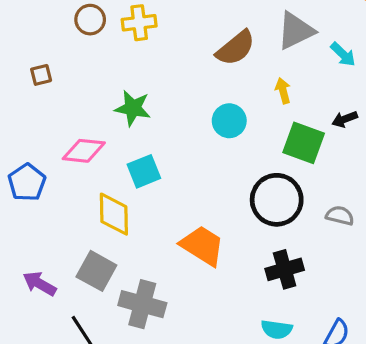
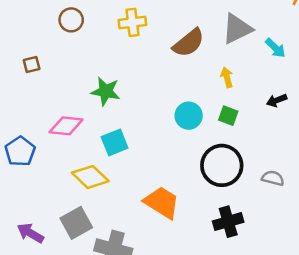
yellow cross: (139, 23) -> (132, 22), moved
cyan circle: (229, 121) -> (189, 116), moved
green square: (304, 143) -> (228, 116), moved, size x0.6
yellow diamond: (114, 214) -> (90, 177), turned -45
gray square: (96, 271) -> (76, 223), turned 32

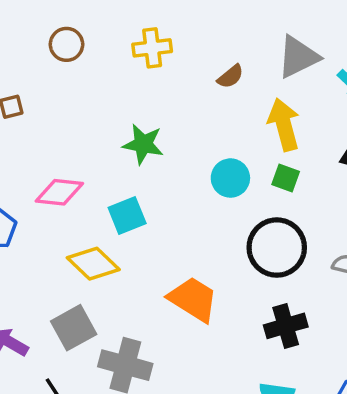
brown semicircle: (189, 43) -> (230, 76), size x0.6
yellow arrow: (227, 77) -> (284, 125), size x1.8
green star: (106, 91) -> (143, 144), moved

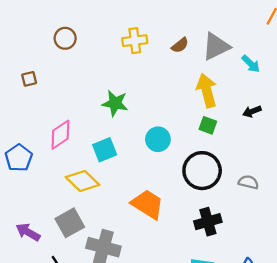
yellow cross: (152, 48) -> (135, 41), moved
brown semicircle: (230, 76) -> (180, 45), moved
cyan circle: (230, 178) -> (158, 139), moved
pink diamond: (59, 192) -> (60, 135), turned -40

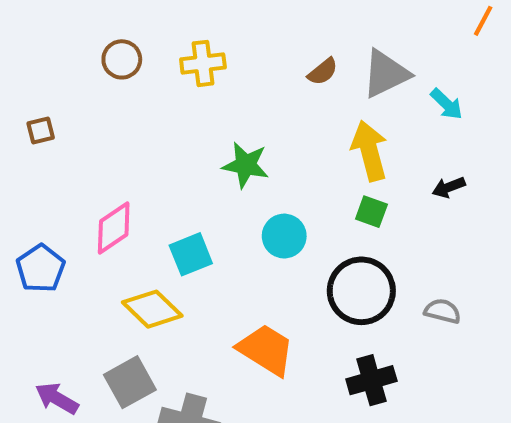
yellow cross: (135, 41) -> (203, 63), moved
brown square: (29, 79) -> (41, 130), moved
green star: (115, 103) -> (246, 165), moved

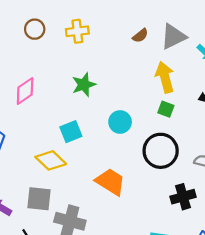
green star: (246, 165) -> (84, 85), moved, turned -30
pink diamond: (114, 228) -> (25, 91), moved
black cross: (371, 380) -> (183, 197), moved
gray square: (130, 382) -> (39, 199), turned 35

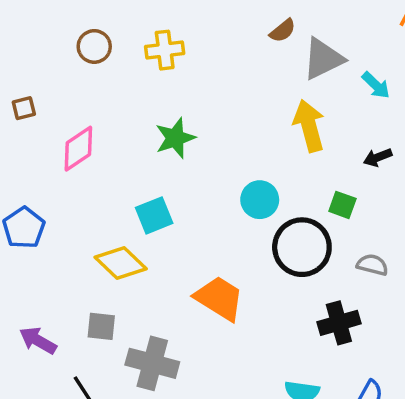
brown semicircle: (140, 36) -> (283, 31), moved
green square: (166, 109) -> (342, 205), moved
cyan circle: (120, 122) -> (260, 200), moved
gray square: (39, 199) -> (101, 326), size x0.7

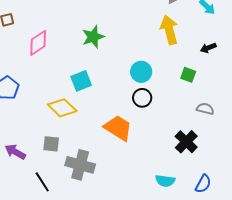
black circle: (302, 247) -> (142, 98), moved, size x0.6
black cross: (339, 323) -> (186, 142), turned -30

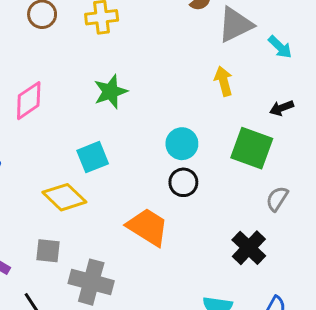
yellow arrow: (169, 30) -> (224, 81), size x0.7
green square: (188, 75) -> (252, 148), size x1.8
gray semicircle: (205, 109) -> (277, 199), turned -72

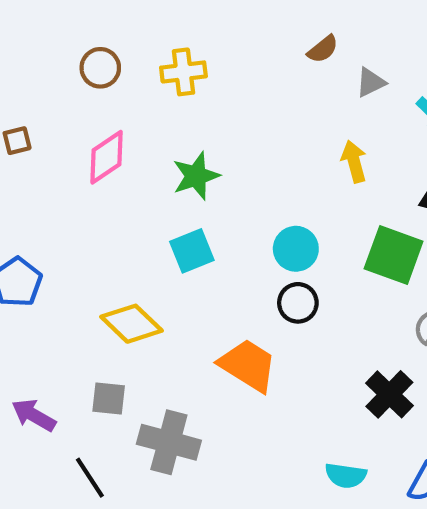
gray triangle: (235, 25) -> (371, 82), size x0.6
pink diamond: (29, 101) -> (107, 157), moved
cyan square: (93, 157) -> (192, 251), moved

